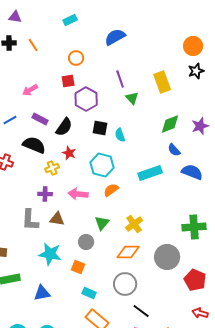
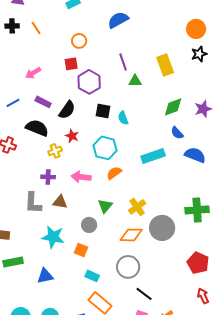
green triangle: (132, 98) -> (135, 81), turned -48
gray circle: (167, 257) -> (162, 228), moved
red arrow: (200, 313) -> (203, 296), turned 49

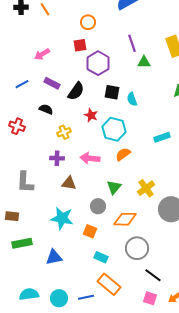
black semicircle: (37, 128) -> (46, 109), size x0.6
red star: (72, 136) -> (91, 115), moved
cyan rectangle: (153, 156) -> (162, 137), size x0.7
gray L-shape: (33, 203) -> (25, 182), moved
orange diamond: (131, 235) -> (125, 219), moved

